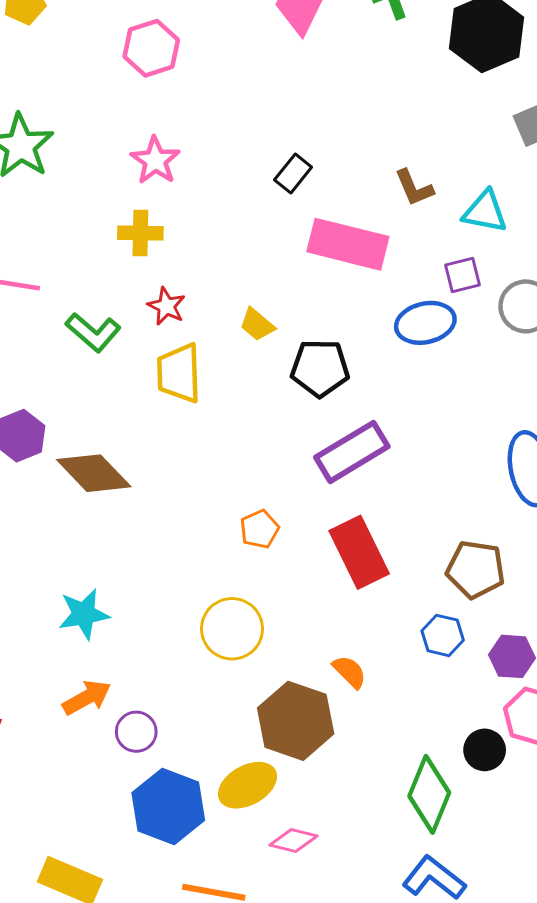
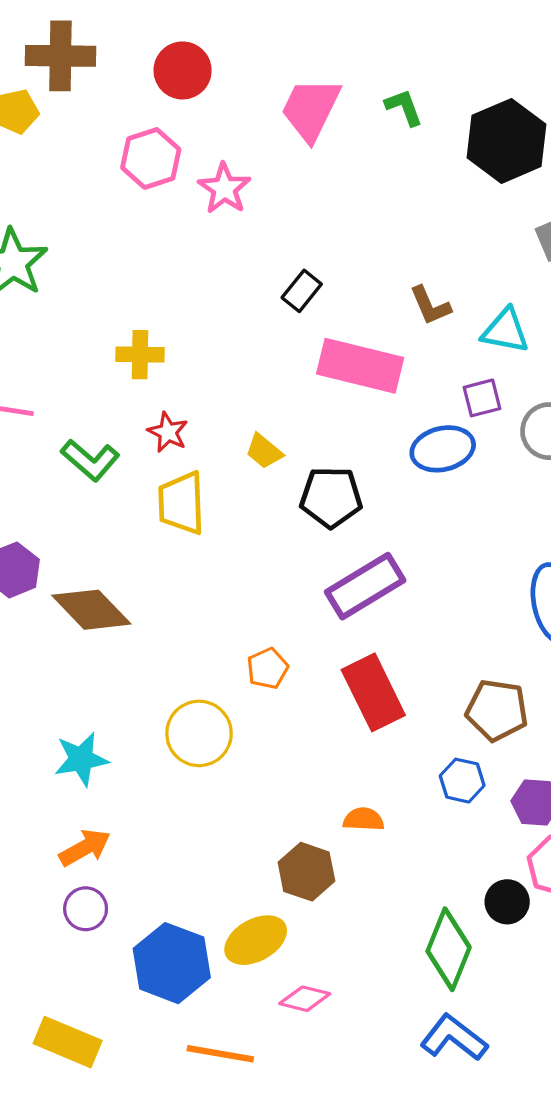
pink star: (155, 160) -> (224, 188), moved
yellow circle: (232, 629) -> (199, 733), moved
orange semicircle: (350, 672) -> (363, 819), turned -42
brown hexagon: (296, 721) -> (306, 872), size x0.7
purple circle: (136, 732) -> (86, 909), moved

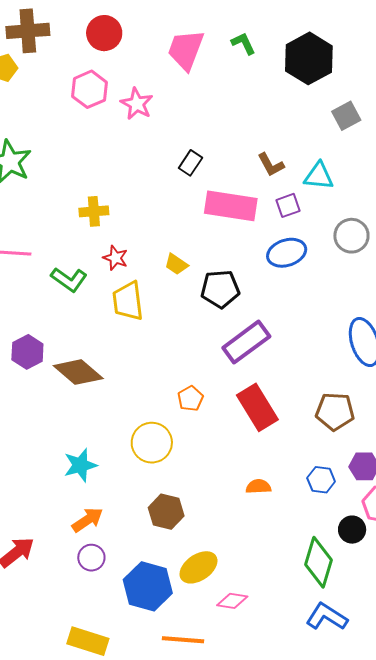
purple square: (482, 398) -> (288, 205), moved
blue hexagon: (462, 781) -> (321, 480), moved
brown hexagon: (306, 872) -> (166, 512), moved

